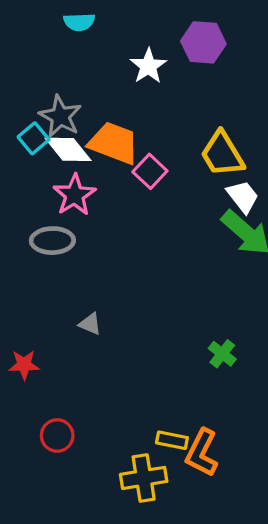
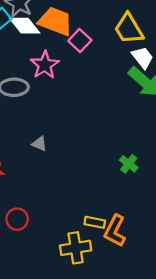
pink star: (74, 195) -> (45, 65), moved

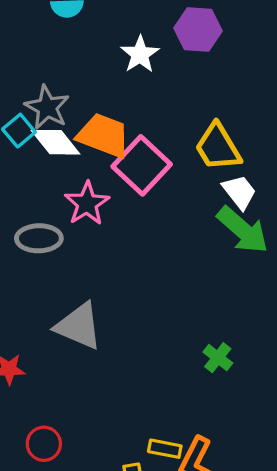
pink square: (80, 40) -> (142, 165), size x1.6
gray triangle: (39, 144) -> (79, 326), size x2.0

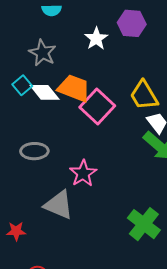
gray star: (47, 107) -> (43, 53), moved
pink star: (87, 203) -> (83, 173), moved
green cross: (218, 358) -> (144, 224), size x1.8

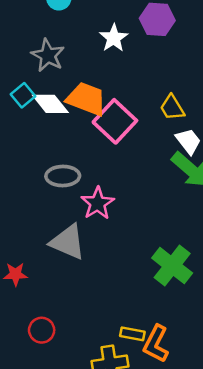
yellow trapezoid: (144, 95) -> (172, 108), size x0.7
gray ellipse: (34, 151) -> (63, 176), moved

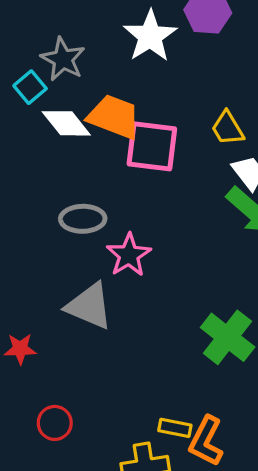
white star: (114, 38) -> (150, 36), size x1.4
cyan square: (23, 95) -> (30, 87), moved
pink square: (115, 121) -> (152, 146), turned -36

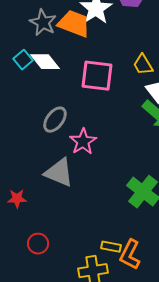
cyan square: (30, 87) -> (23, 60), moved
orange trapezoid: (114, 117) -> (74, 24), moved
gray ellipse: (83, 219) -> (55, 120), turned -52

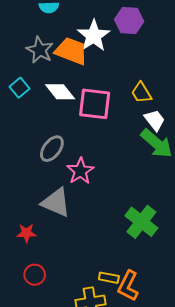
white diamond: (45, 62) -> (60, 92), moved
red star: (17, 199) -> (27, 233), moved

